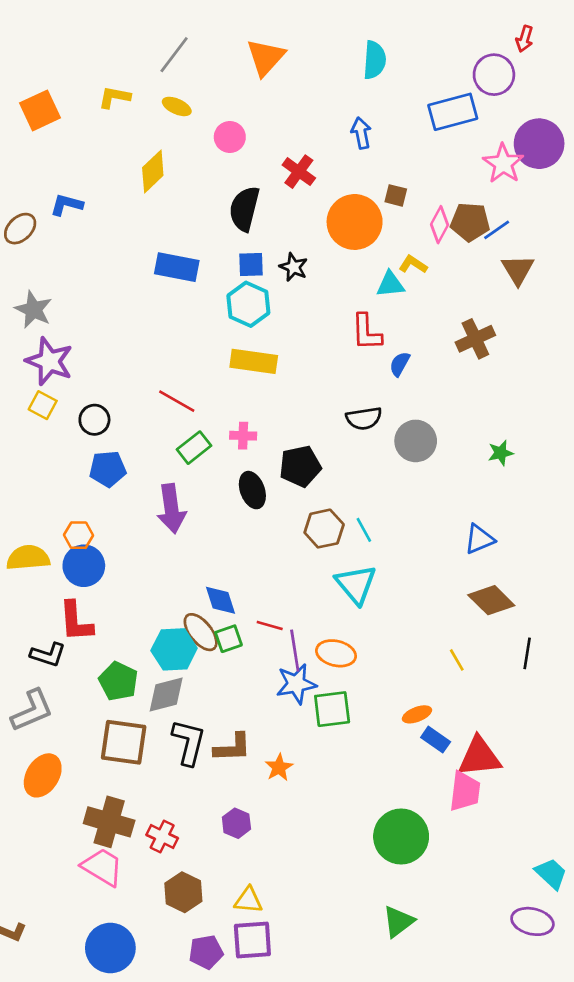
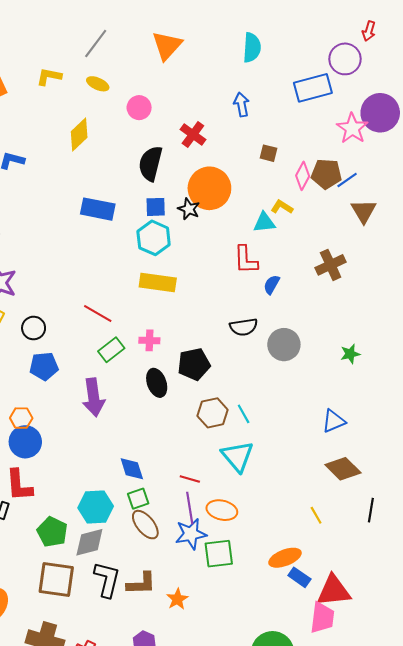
orange circle: (355, 222) -> (209, 188), moved
red line: (270, 625) -> (190, 479), moved
brown ellipse: (201, 632) -> (145, 525), moved
orange ellipse: (417, 714) -> (285, 558), size x1.4

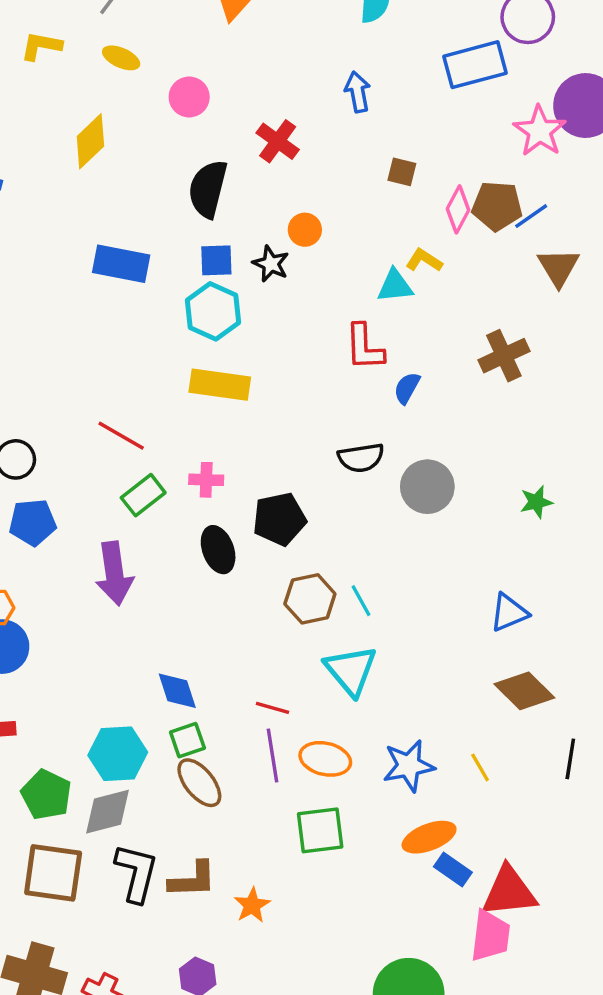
orange circle: (209, 188) -> (305, 230), size x0.5
blue star: (191, 534) -> (409, 766), moved

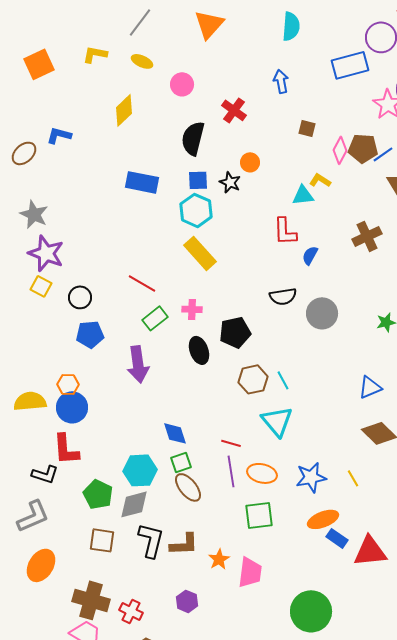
yellow rectangle: (220, 385) -> (200, 253), turned 40
brown square: (53, 873) -> (102, 540), size x0.7
pink trapezoid: (490, 936) -> (250, 572), moved

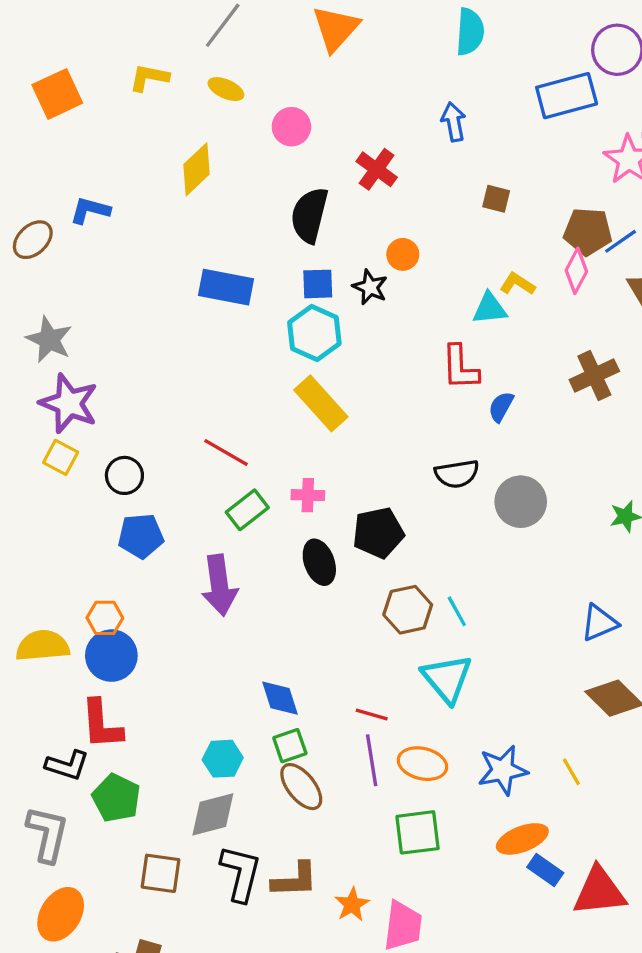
pink diamond: (340, 150) -> (576, 271), moved
cyan hexagon: (140, 470) -> (223, 759), size x0.7
green pentagon: (98, 494) -> (116, 798), moved
gray L-shape: (33, 516) -> (48, 834), turned -54

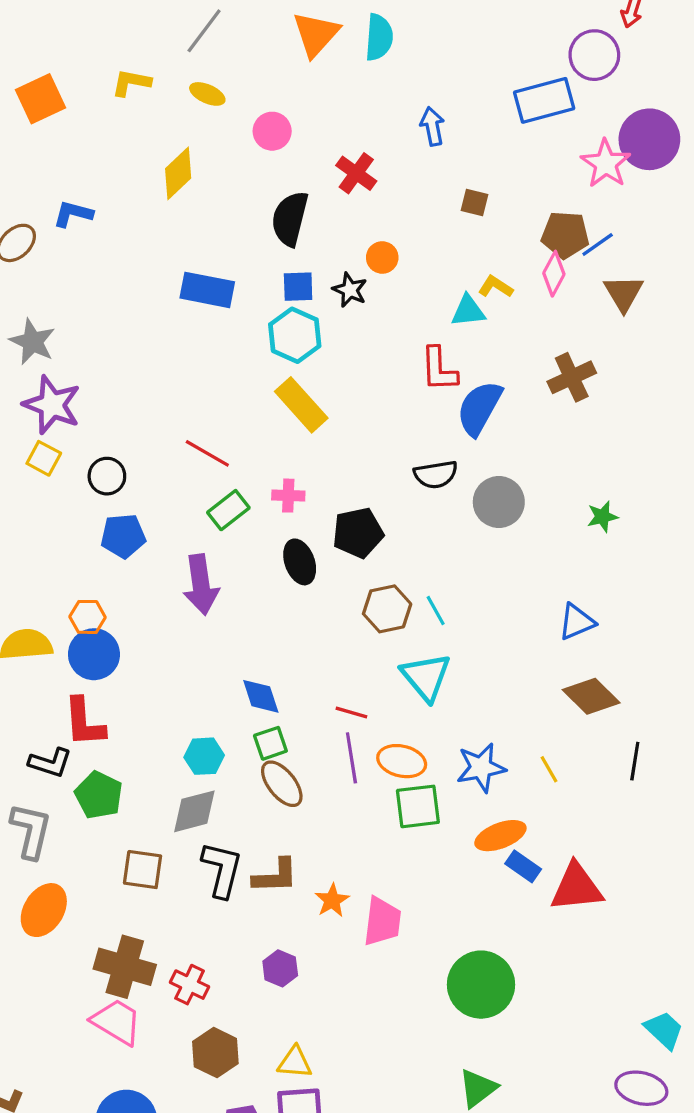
cyan semicircle: (470, 32) -> (379, 37), moved
blue semicircle: (501, 407) -> (479, 408), size x1.8
green square: (418, 832) -> (418, 806), moved

